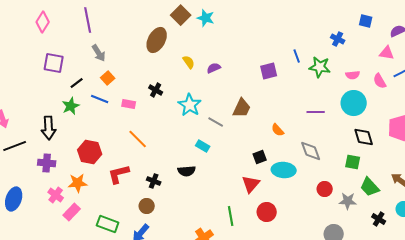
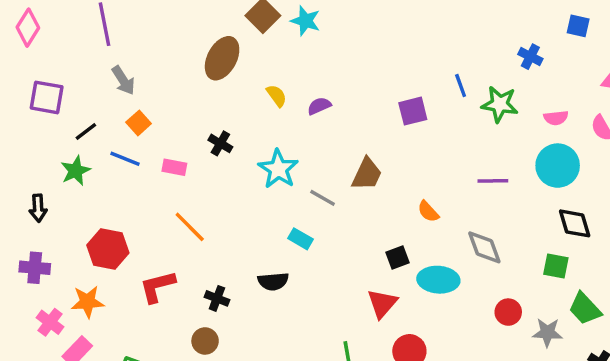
black arrow: (49, 128) -> (38, 208), size x0.7

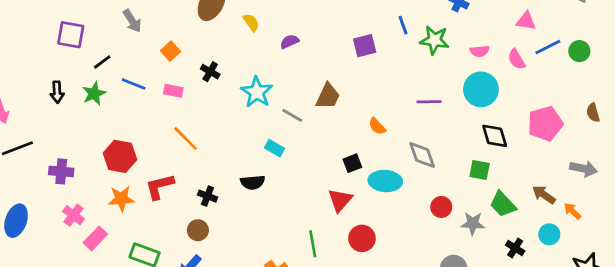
yellow semicircle: (277, 96) -> (251, 22), moved
orange square: (139, 123) -> (171, 51), moved
black arrow: (38, 208) -> (57, 92), moved
orange star: (88, 302) -> (121, 199), moved

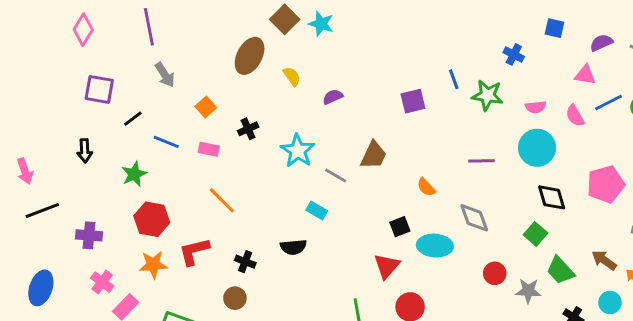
black cross: (210, 72) -> (248, 129), turned 36
green star: (94, 93) -> (134, 174), moved
green square: (480, 170) -> (536, 234), turned 30

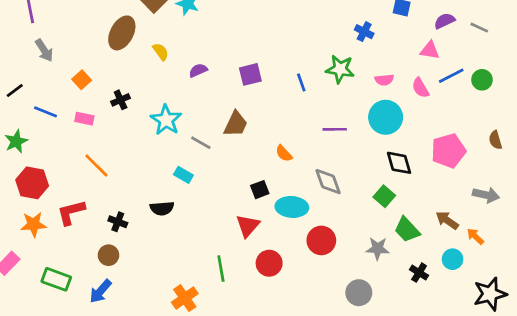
blue line: (454, 79) -> (301, 82), moved
purple square: (413, 101) -> (250, 74), moved
red circle: (495, 273) -> (321, 240), moved, size x1.4

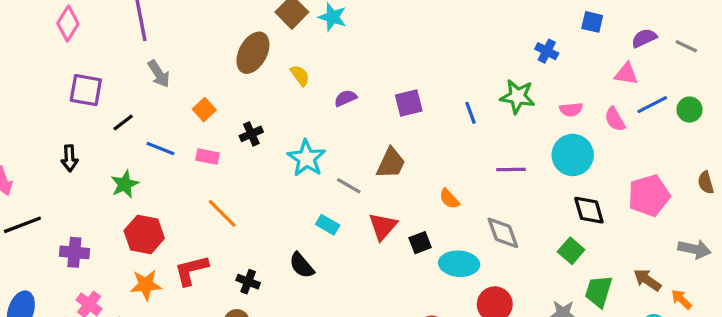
black semicircle: (162, 208) -> (302, 265), turned 55
red triangle: (248, 226) -> (383, 226), moved
green trapezoid: (407, 230) -> (599, 291), turned 60

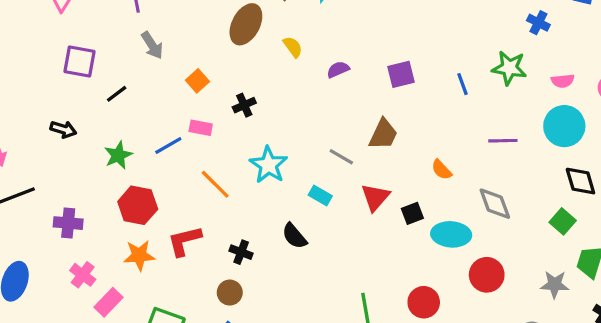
blue line: (160, 148) -> (168, 145), moved, turned -52
black arrow: (70, 158) -> (63, 129), turned -70
cyan star: (306, 158) -> (269, 165), moved

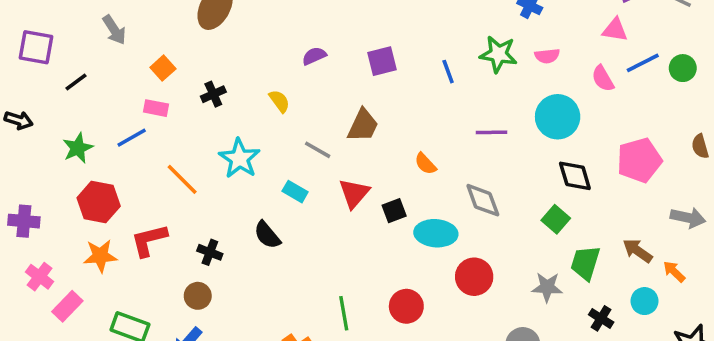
yellow semicircle: (293, 47) -> (279, 101), moved
pink semicircle: (563, 81) -> (547, 56), moved
pink rectangle: (201, 128) -> (156, 108), moved

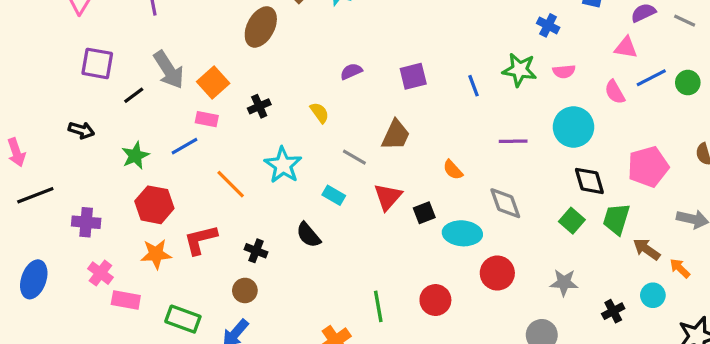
gray arrow: (114, 30) -> (169, 70), moved, size x1.4
orange square: (163, 68) -> (213, 83), size x1.4
green trapezoid: (585, 263) -> (616, 219), moved
pink rectangle: (67, 306) -> (126, 300), turned 56
black cross: (601, 318) -> (613, 311), turned 30

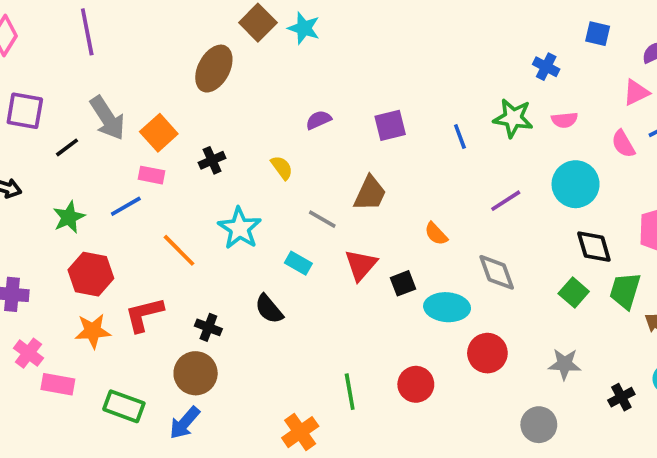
pink triangle: (626, 48) -> (636, 92), turned -35
purple line: (513, 141) -> (506, 201), turned -32
brown circle: (245, 290) -> (196, 373), size x1.5

